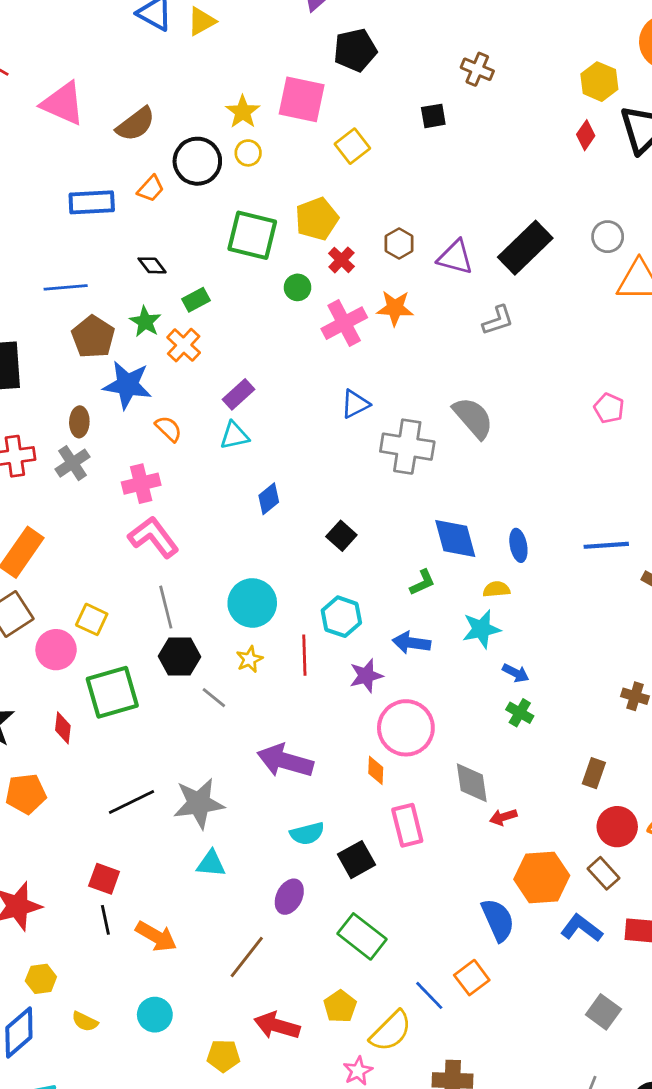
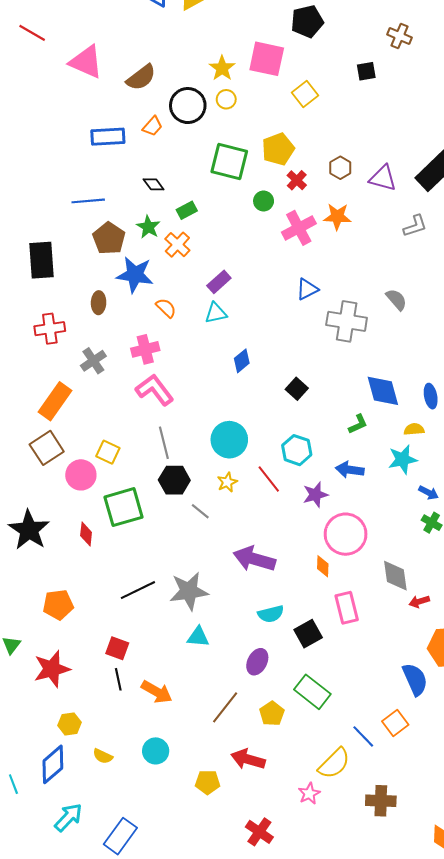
gray semicircle: (473, 418) -> (396, 300), size x0.7
gray cross: (72, 463) -> (93, 361), moved
red line: (304, 655) -> (269, 479), turned -36
orange pentagon: (26, 794) -> (58, 605), moved
yellow pentagon: (340, 1006) -> (272, 714), moved

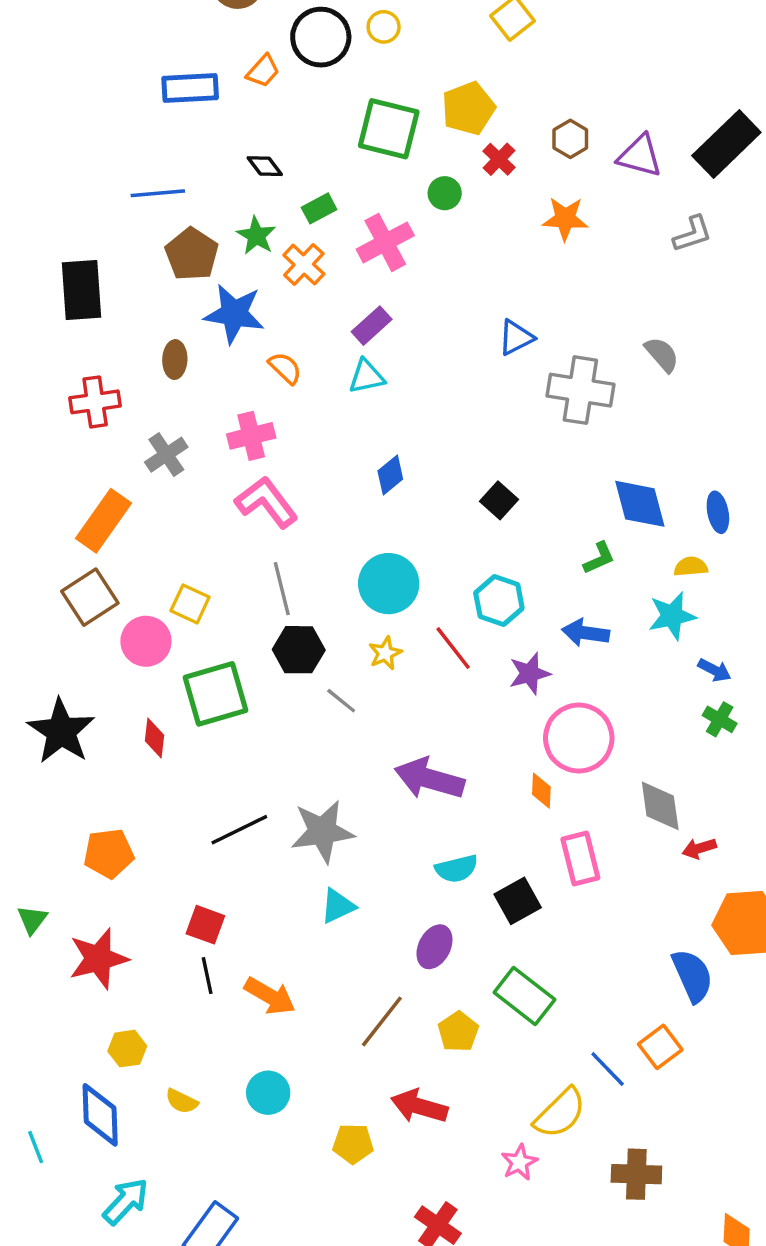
pink cross: (299, 228) -> (385, 242), moved
blue diamond: (242, 361) -> (390, 475), moved
cyan triangle: (198, 637) -> (338, 906), turned -30
blue diamond: (53, 764) -> (100, 1115), turned -51

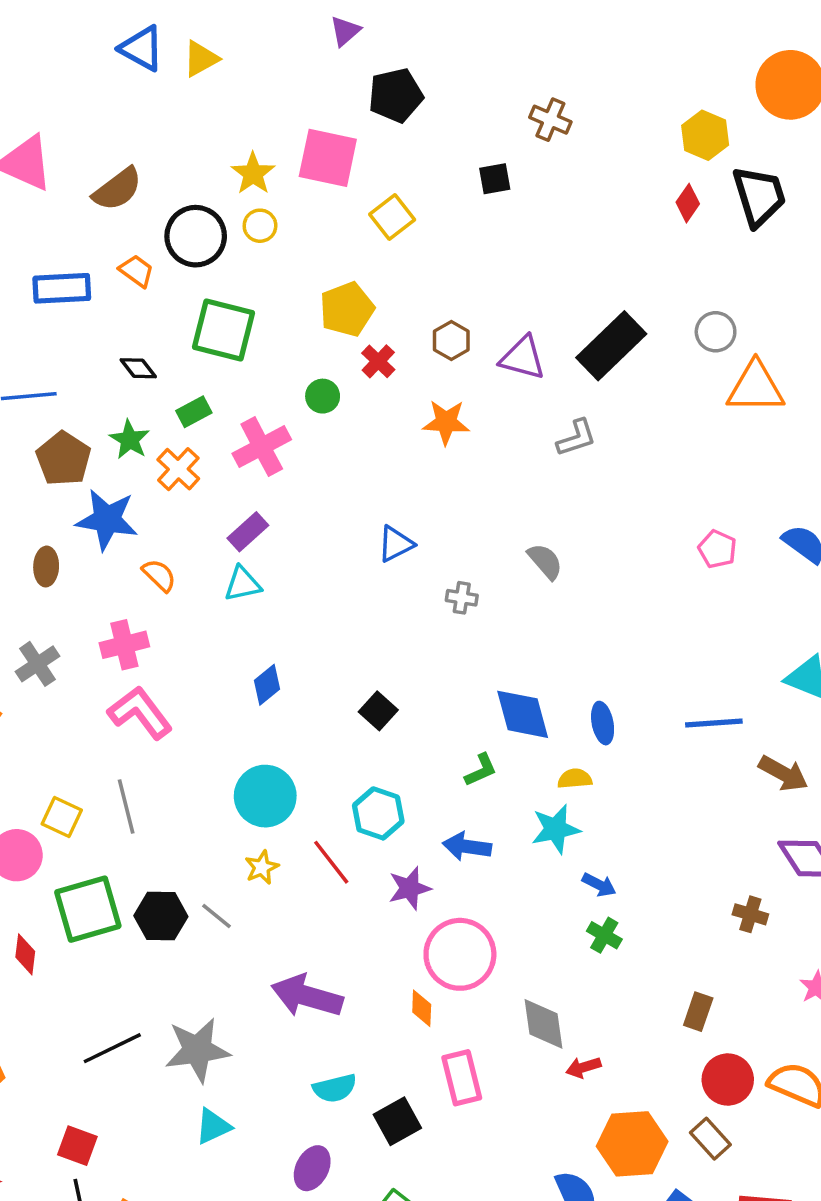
orange trapezoid: (263, 71) -> (137, 271), turned -96
green square: (389, 129) -> (223, 330), moved
gray cross: (580, 390) -> (462, 598), size x0.5
gray line: (282, 589) -> (126, 806), moved
black hexagon: (299, 650) -> (161, 916), moved

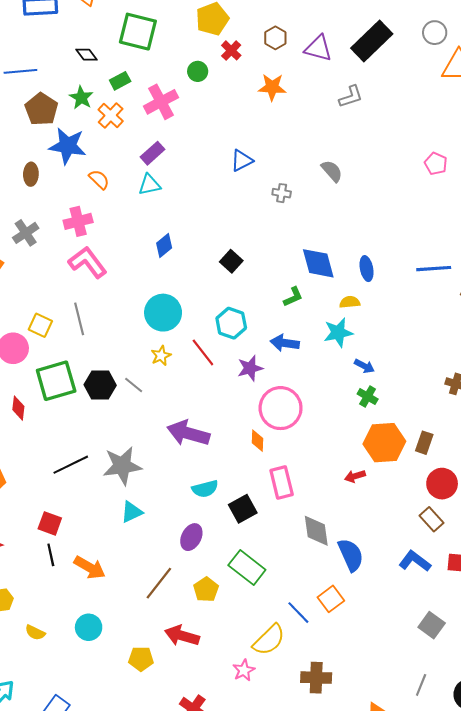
gray diamond: (543, 1024) -> (316, 531), moved
orange hexagon: (632, 1144) -> (384, 443), moved

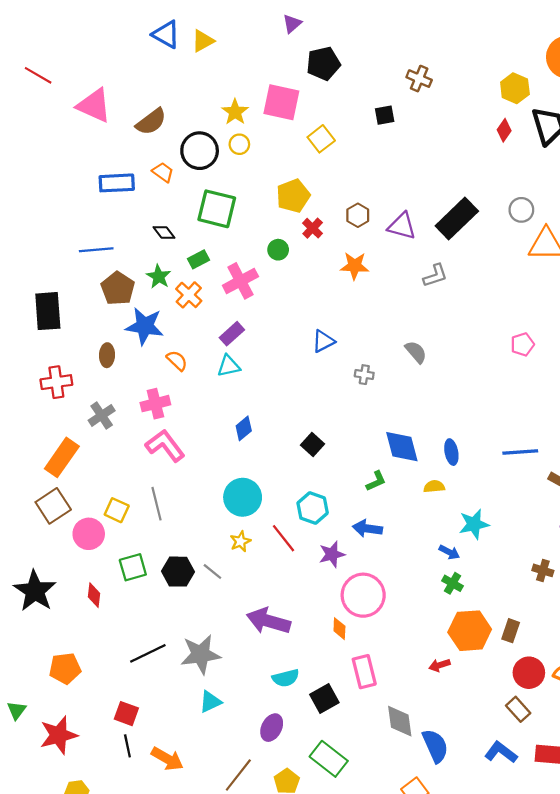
pink pentagon: (436, 164) -> (522, 344), turned 30
cyan star: (338, 333) -> (474, 524), moved
green square: (56, 381) -> (133, 567), size x0.7

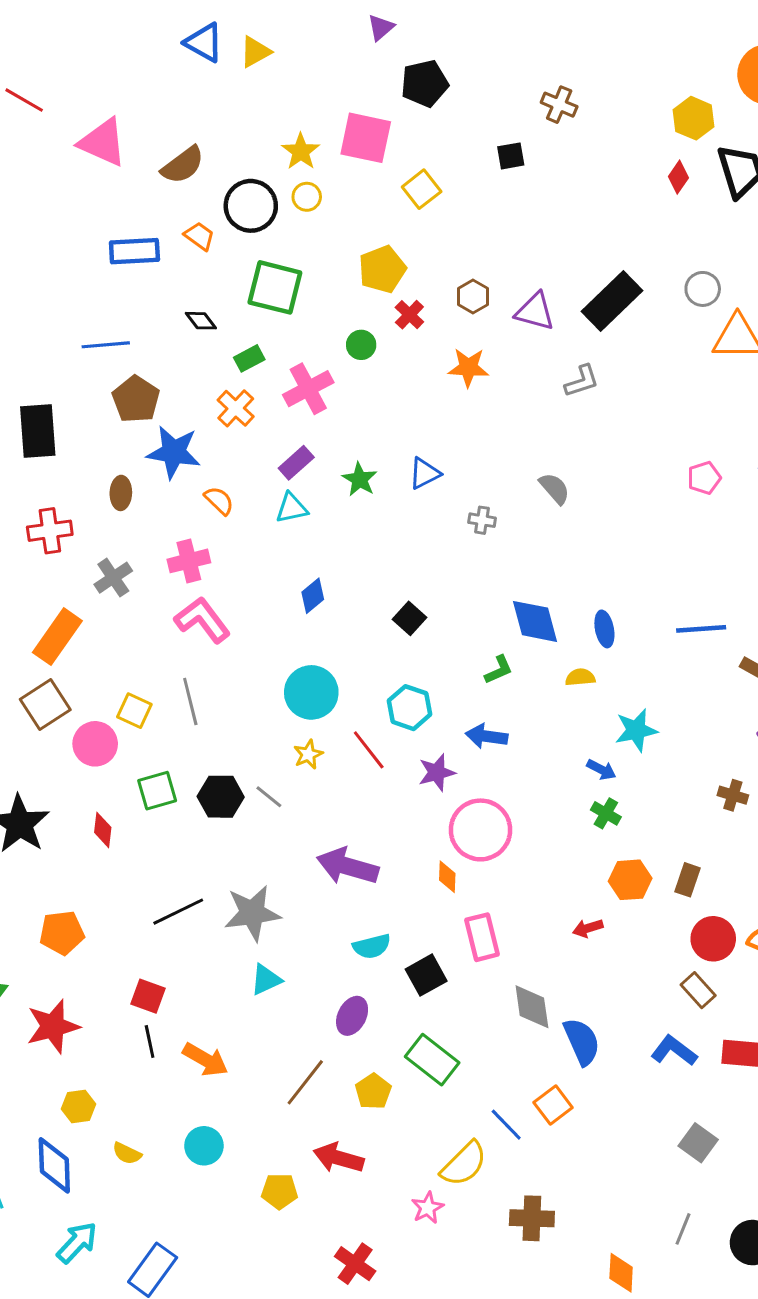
green star: (159, 277) -> (360, 479), moved
orange hexagon: (470, 631) -> (630, 880), size x0.7

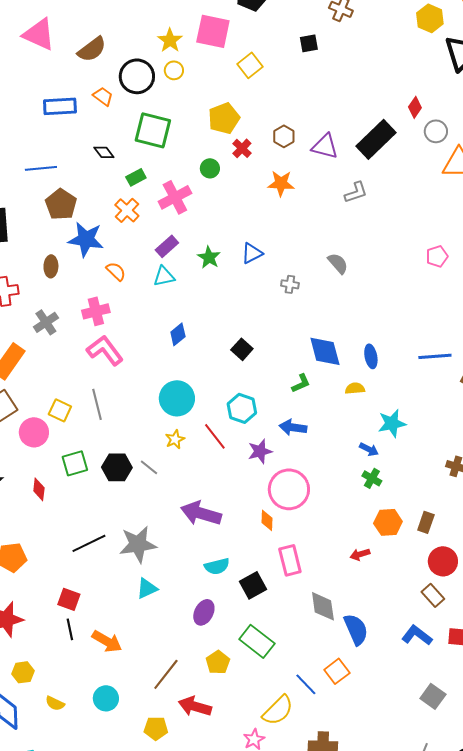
red diamond: (678, 177) -> (415, 107), moved
brown line: (305, 1082) -> (166, 674), moved

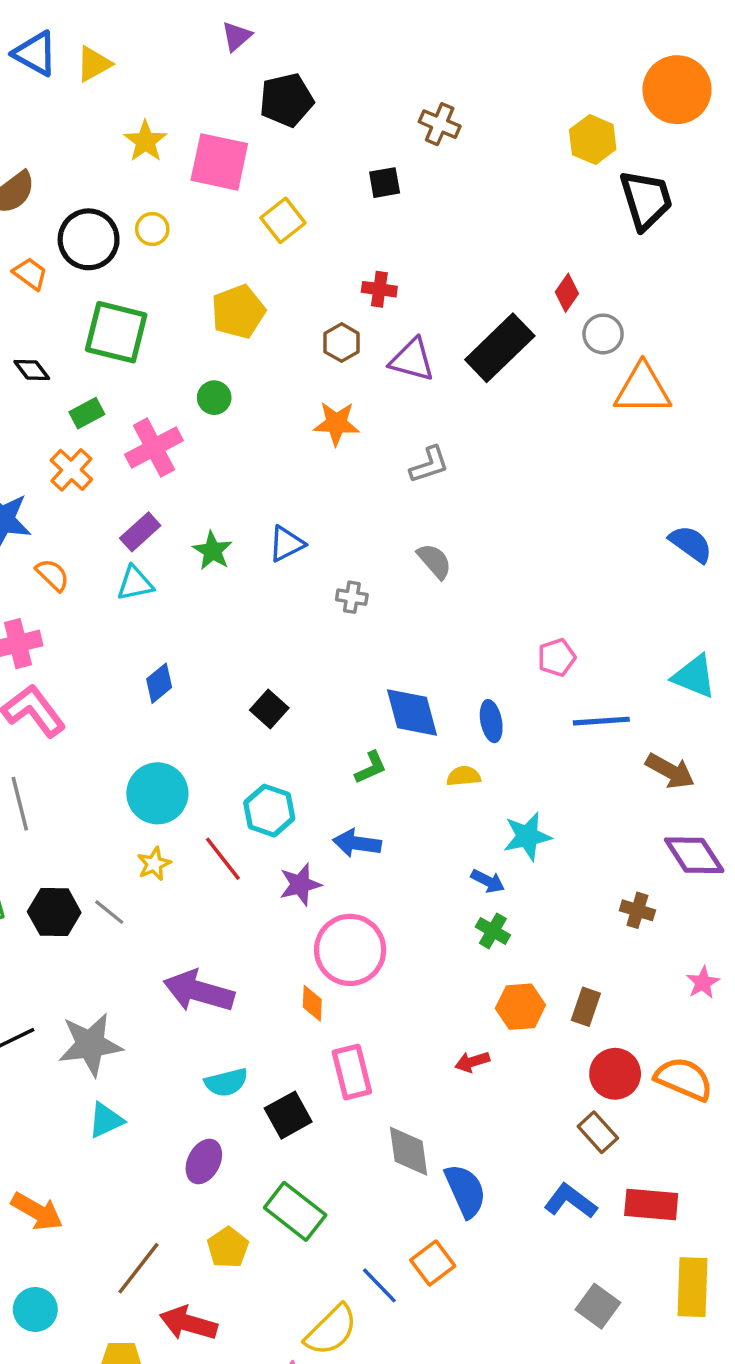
yellow star: (170, 40) -> (145, 141), moved
red cross: (242, 148) -> (379, 289), moved, turned -36
gray L-shape: (356, 192) -> (429, 465), moved
pink pentagon: (437, 256) -> (557, 657), moved

